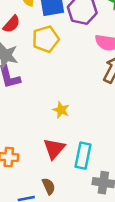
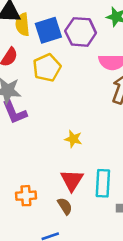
brown semicircle: (49, 186) -> (65, 206), moved

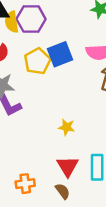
blue square: (48, 30) -> (60, 54), moved
purple hexagon: (81, 32) -> (31, 19), moved

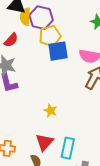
yellow pentagon: (37, 61) -> (50, 36), moved

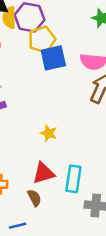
red triangle: (44, 142) -> (44, 173), turned 36

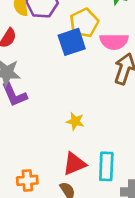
yellow pentagon: (42, 40) -> (84, 23), moved

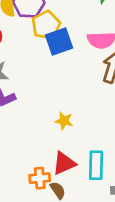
yellow pentagon: (84, 23) -> (46, 25), moved
orange cross: (27, 180) -> (40, 178), moved

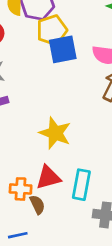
yellow star: (64, 121) -> (55, 133), size x1.6

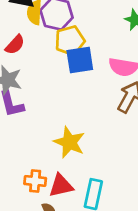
orange cross: (21, 189) -> (35, 181), moved

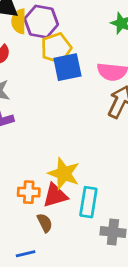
yellow star: (69, 142) -> (64, 174), moved

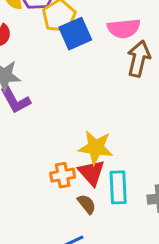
red triangle: (55, 195) -> (92, 173), turned -44
cyan rectangle: (88, 202) -> (118, 187), moved

